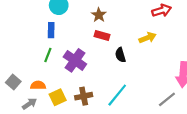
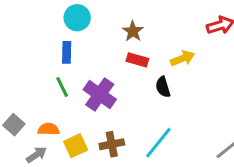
yellow arrow: (147, 38) -> (183, 58), moved
green line: (48, 55) -> (62, 87), turned -48

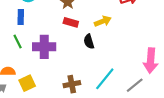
purple cross: (100, 95) -> (44, 47), turned -35
cyan line: (158, 143) -> (105, 79), moved
brown cross: (112, 144) -> (72, 84), moved

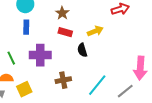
blue rectangle: (21, 17) -> (26, 27), moved
green line: (18, 42) -> (11, 58), moved
brown cross: (72, 84) -> (63, 80), moved

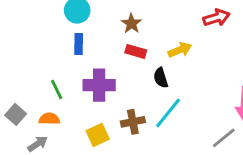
cyan line: (97, 85) -> (168, 113), moved
yellow square: (24, 89) -> (98, 135), moved

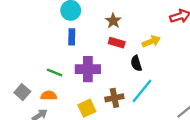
green line: (57, 90) -> (55, 73), turned -42

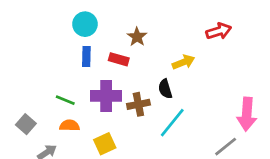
red rectangle: (117, 43) -> (119, 59), moved
orange semicircle: (49, 96) -> (69, 125), moved
brown cross: (114, 98) -> (138, 104), moved

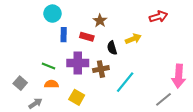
cyan circle: (85, 24) -> (52, 14), moved
black semicircle: (165, 89) -> (112, 48), moved
yellow square: (105, 144) -> (77, 97), turned -35

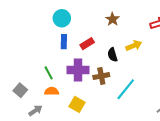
cyan circle: (52, 14) -> (62, 18), moved
brown star: (100, 21) -> (112, 19), moved
red rectangle: (87, 37) -> (87, 44), turned -48
green line: (48, 66) -> (49, 73), turned 40

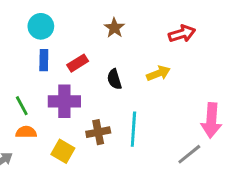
yellow arrow: (134, 46) -> (158, 73), moved
brown cross: (101, 76) -> (98, 132), moved
cyan line: (126, 89) -> (133, 129), turned -35

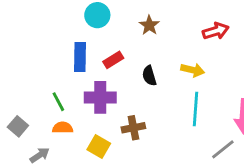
cyan circle: (41, 26) -> (97, 15), moved
blue rectangle: (44, 60) -> (80, 57), size x1.4
yellow arrow: (158, 73) -> (193, 70), turned 35
cyan line: (133, 129) -> (195, 109), moved

